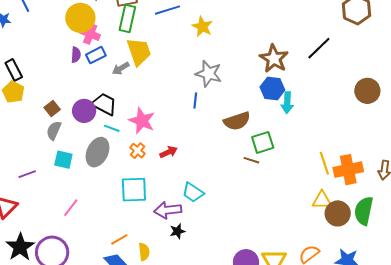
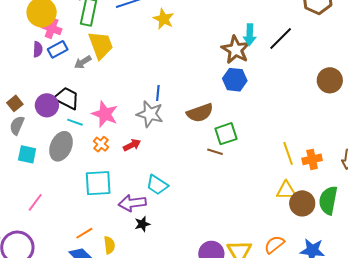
gray star: (209, 74) -> (150, 114), moved
cyan arrow: (287, 103) -> (250, 35), moved
orange cross: (348, 170) -> (312, 159), size x0.7

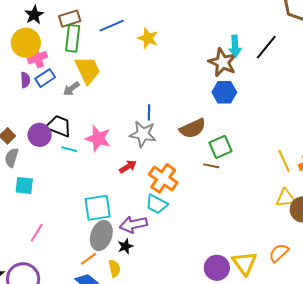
pink cross: (52, 28) -> (37, 58), turned -36
orange cross: (101, 144) -> (163, 178), moved, size x1.8
gray ellipse: (61, 146) -> (101, 236), moved
black star: (142, 224) -> (125, 246), moved

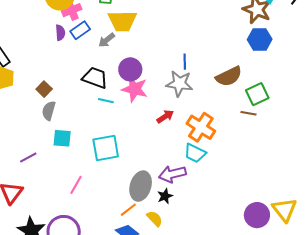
yellow trapezoid: (88, 70) -> (122, 21), turned 116
purple circle: (40, 135) -> (130, 69), moved
cyan square: (98, 208) -> (106, 148), moved
yellow semicircle: (114, 268) -> (155, 219), turned -30

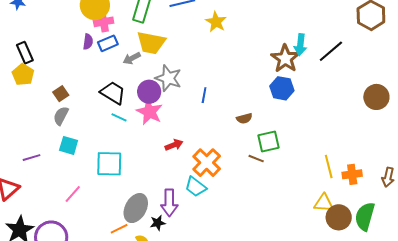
brown semicircle: (229, 76) -> (244, 118), size x0.6
gray star: (179, 84) -> (168, 78), moved
purple arrow: (172, 174) -> (169, 203), turned -88

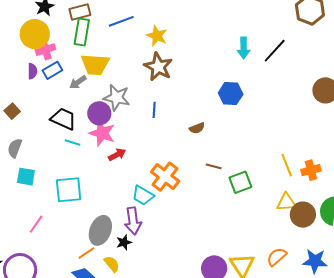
brown star: (285, 59) -> (158, 67), moved
brown square: (61, 94) -> (12, 111), moved
green square: (269, 141) -> (240, 182), moved
red arrow: (174, 145) -> (117, 155), moved
cyan trapezoid: (196, 187) -> (143, 195), moved

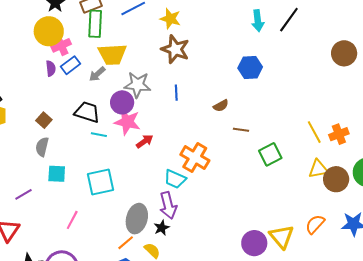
brown square: (12, 111) -> (44, 120), moved
brown line: (214, 166) -> (241, 130), moved

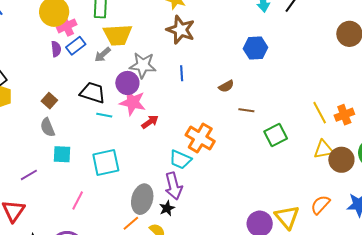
gray semicircle: (42, 147) -> (48, 127), turned -36

